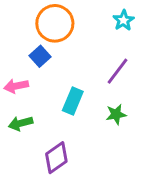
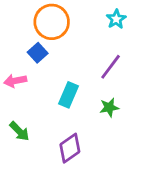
green arrow: (21, 123) -> (19, 131), moved, turned -120
purple diamond: (56, 158) -> (70, 148), moved

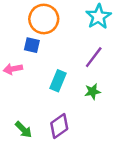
cyan star: (116, 19) -> (98, 17), size x1.5
blue square: (38, 53) -> (32, 45), turned -35
green arrow: (19, 131) -> (24, 130), moved

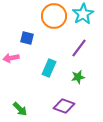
orange circle: (44, 19) -> (54, 16), moved
purple diamond: (59, 126) -> (64, 106), moved, turned 55

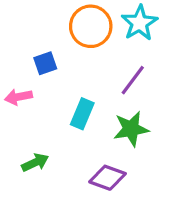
blue square: (27, 38) -> (45, 63), turned -32
green star: (78, 77) -> (131, 129), size x1.5
green arrow: (20, 109) -> (35, 163), moved, turned -70

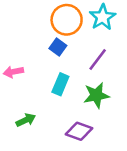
blue square: (45, 63) -> (58, 47), moved, turned -35

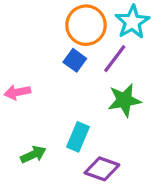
purple line: (98, 59) -> (115, 59), moved
cyan rectangle: (60, 84) -> (78, 137), moved
green star: (96, 95) -> (124, 100), moved

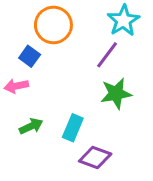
orange circle: (86, 25) -> (53, 25), moved
blue square: (75, 60) -> (30, 56), moved
green arrow: (33, 154) -> (31, 126), moved

